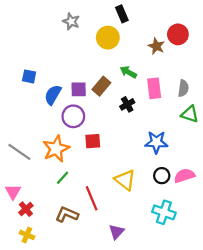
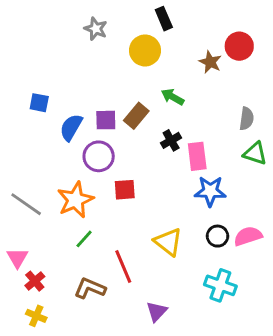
pink rectangle: (154, 88) -> (197, 156), moved

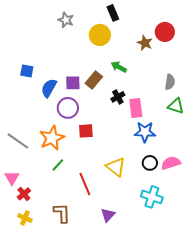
brown L-shape: (90, 288) -> (62, 213), moved, turned 65

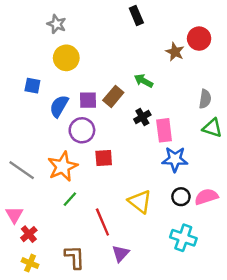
gray star: (66, 20) -> (57, 24), moved
yellow circle: (100, 35) -> (66, 58), moved
purple triangle: (108, 215) -> (121, 253), moved

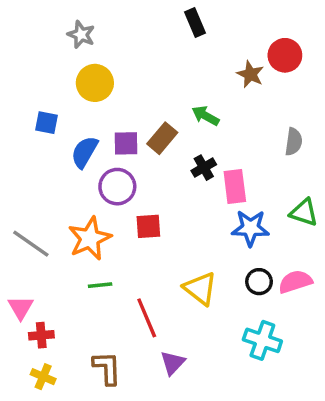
green triangle: (212, 128) -> (304, 213), moved
green line: (70, 199) -> (100, 285), turned 42
red cross: (29, 234) -> (41, 335), turned 35

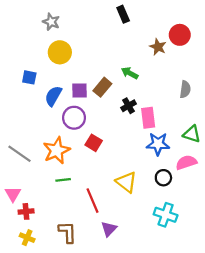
red square: (148, 226) -> (94, 143), turned 35
pink semicircle: (295, 282) -> (186, 162), moved

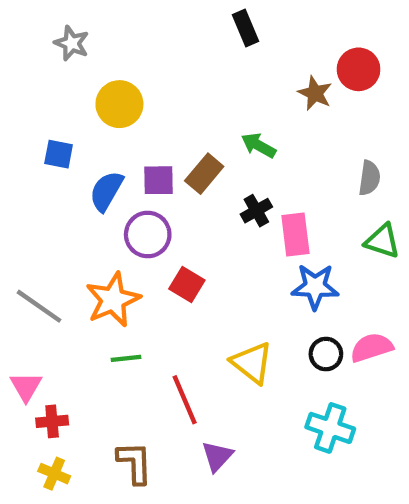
gray star: (51, 22) -> (72, 43), moved
green triangle: (192, 134) -> (382, 241), moved
pink semicircle: (186, 162) -> (372, 348), moved

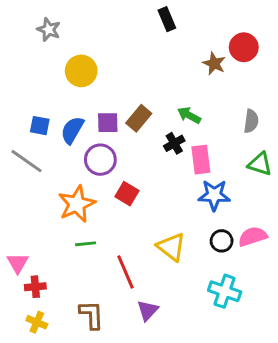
green arrow: (259, 145) -> (189, 115), moved
blue square: (59, 154) -> (40, 126), moved
gray line: (39, 306) -> (26, 161), moved

